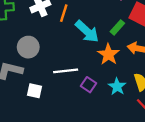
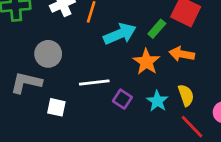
cyan arrow: (87, 31) -> (120, 34), turned -65

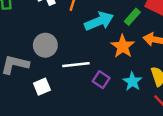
gray circle: (48, 54) -> (45, 45), moved
white square: (56, 107) -> (42, 87), turned -35

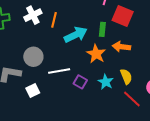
green rectangle: (132, 17) -> (102, 29), turned -32

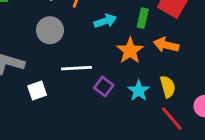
cyan arrow: (76, 35) -> (105, 21), size x0.7
gray circle: (33, 57) -> (50, 30), moved

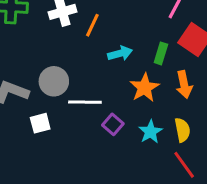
gray circle: (50, 30) -> (54, 81), moved
orange arrow: (166, 45) -> (184, 85), turned -120

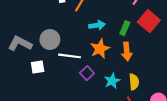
orange arrow: (184, 85) -> (127, 51), moved
orange star: (145, 88) -> (100, 49), moved

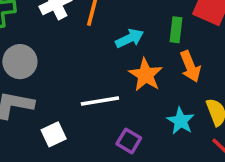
gray circle: (50, 39) -> (20, 62), moved
purple square: (87, 73) -> (129, 141), moved

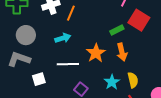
green rectangle: (176, 30) -> (117, 30), turned 48
cyan arrow: (130, 38) -> (63, 38), moved

